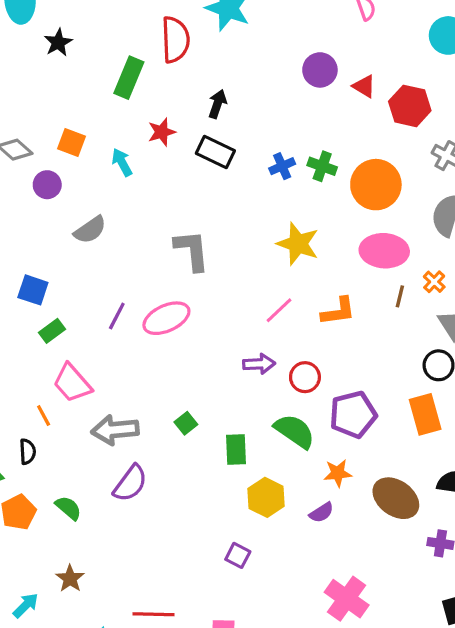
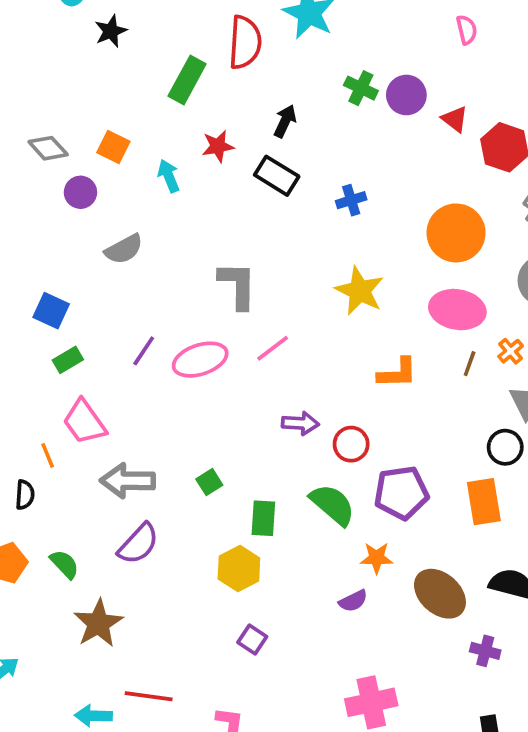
green cross: (322, 166) -> (361, 88), moved
pink line: (279, 310) -> (273, 348), moved
yellow hexagon: (266, 497) -> (239, 569), moved
brown star: (70, 579) -> (98, 623), moved, size x1.5
pink cross: (347, 599) -> (371, 702), turned 36

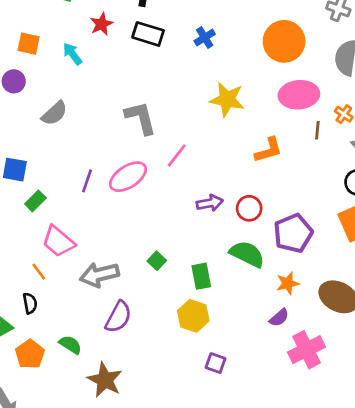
pink cross: (371, 702) -> (307, 350), moved

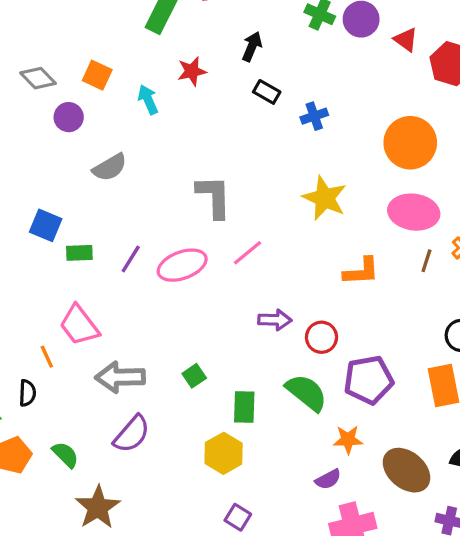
black rectangle: (148, 34) -> (267, 92), moved, size x0.7
green rectangle: (35, 201) -> (79, 253), moved, turned 30

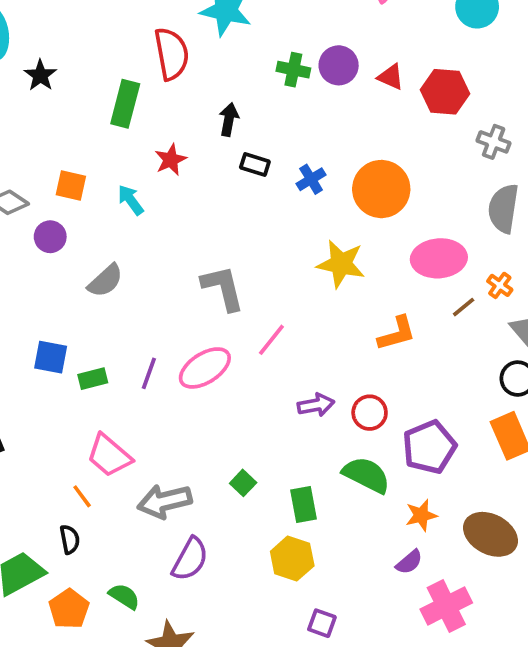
orange circle: (410, 143) -> (381, 189), moved
brown line: (426, 261) -> (464, 307), turned 45

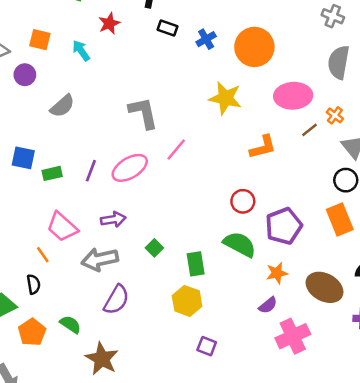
purple arrow: (316, 405) -> (113, 219), moved

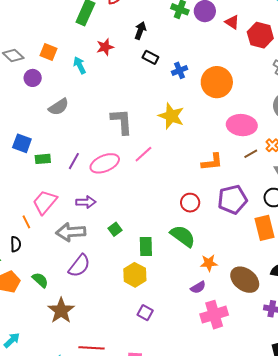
yellow star: (225, 98) -> (171, 116), moved
purple pentagon: (284, 226) -> (232, 200), moved
pink trapezoid: (62, 227) -> (45, 202), turned 80

